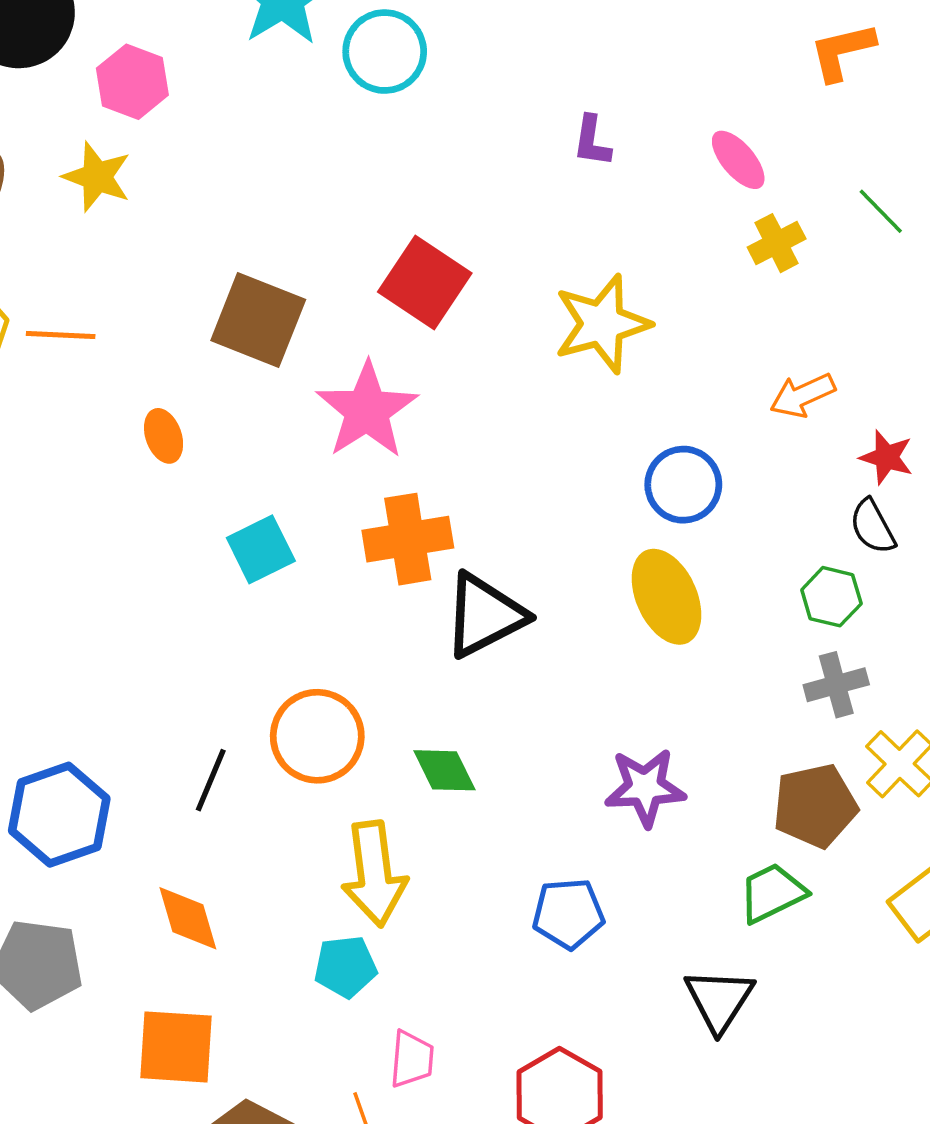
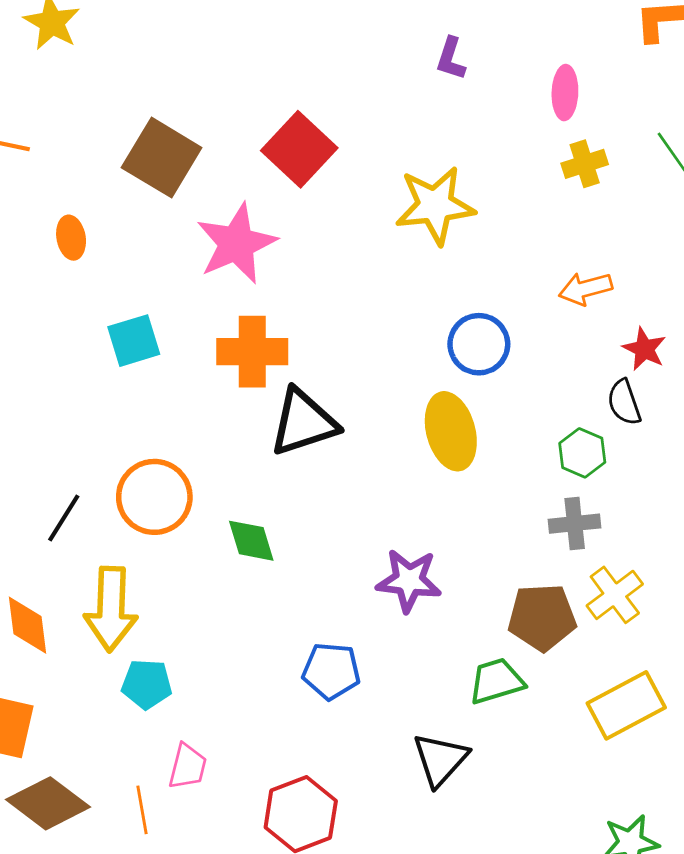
pink ellipse: (738, 160) -> (565, 93), turned 33
yellow arrow: (374, 874) -> (111, 609), moved

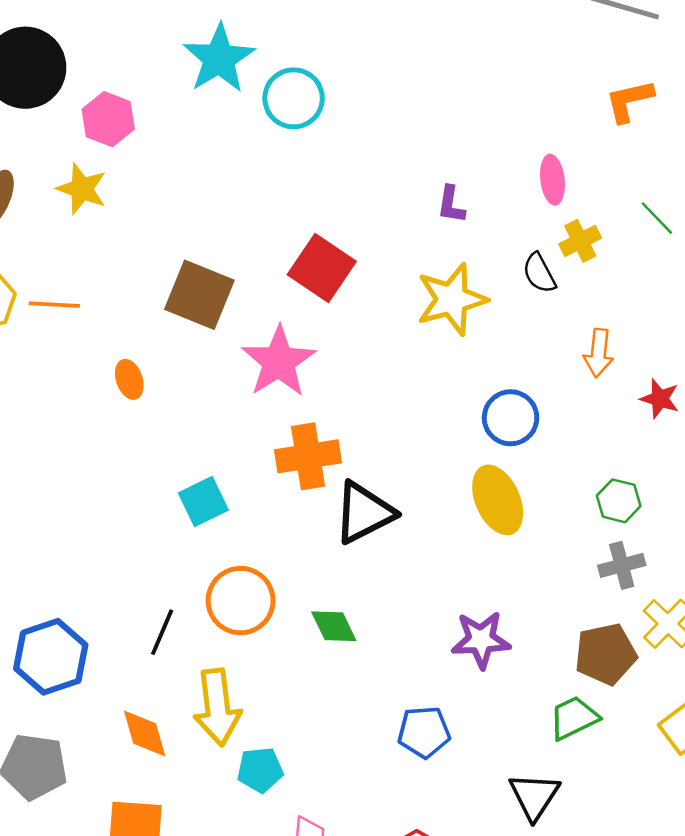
purple L-shape: (451, 59) -> (451, 205), moved
orange arrow: (586, 289) -> (599, 353), turned -60
cyan square: (134, 341) -> (203, 501), moved
black semicircle: (624, 402) -> (539, 273), moved

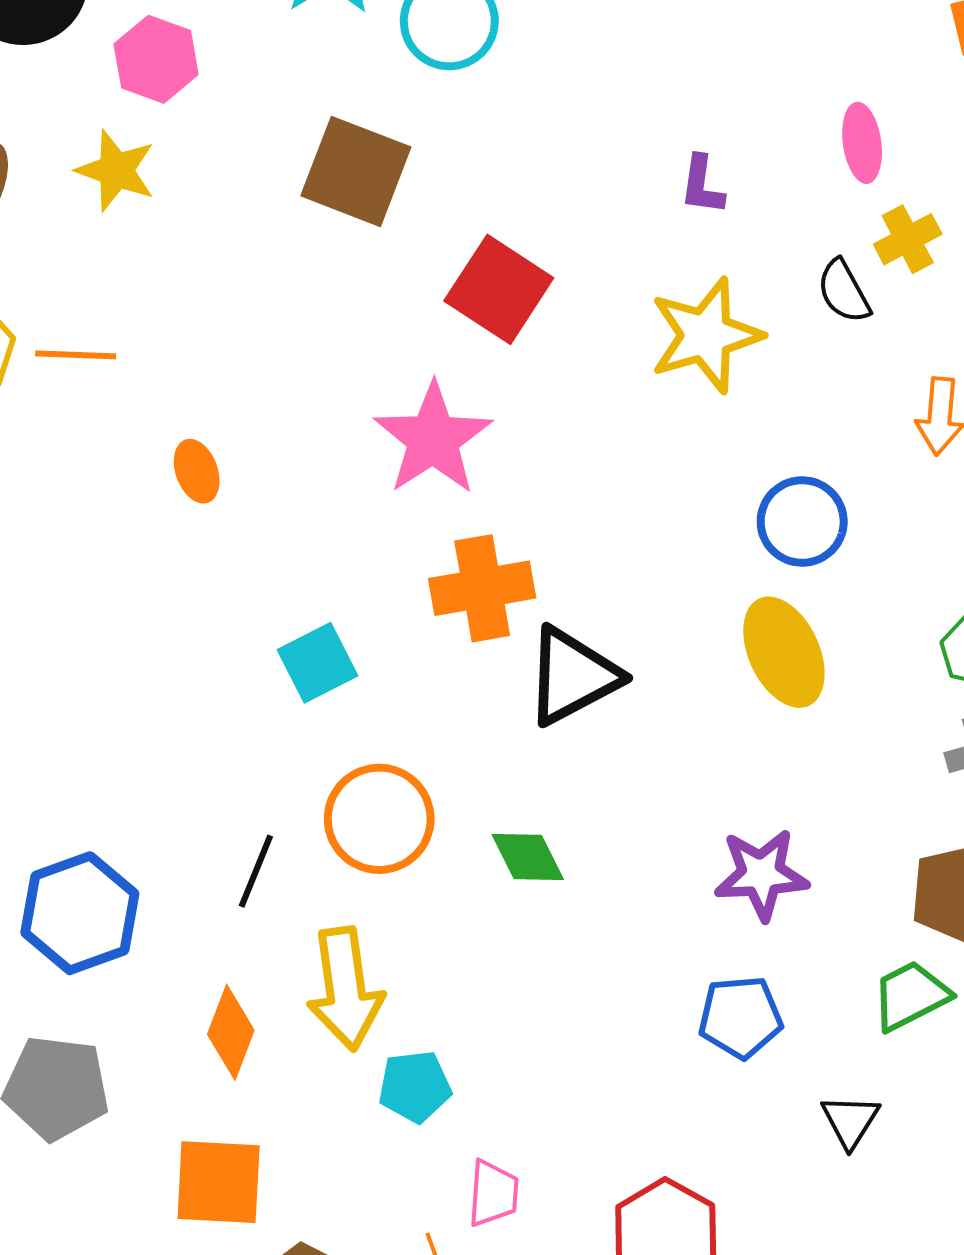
brown square: (199, 295) -> (356, 171), moved
blue pentagon: (424, 732) -> (740, 1017), moved
orange diamond: (145, 734) -> (231, 1032), turned 38
black triangle: (534, 796) -> (850, 1121), size x0.7

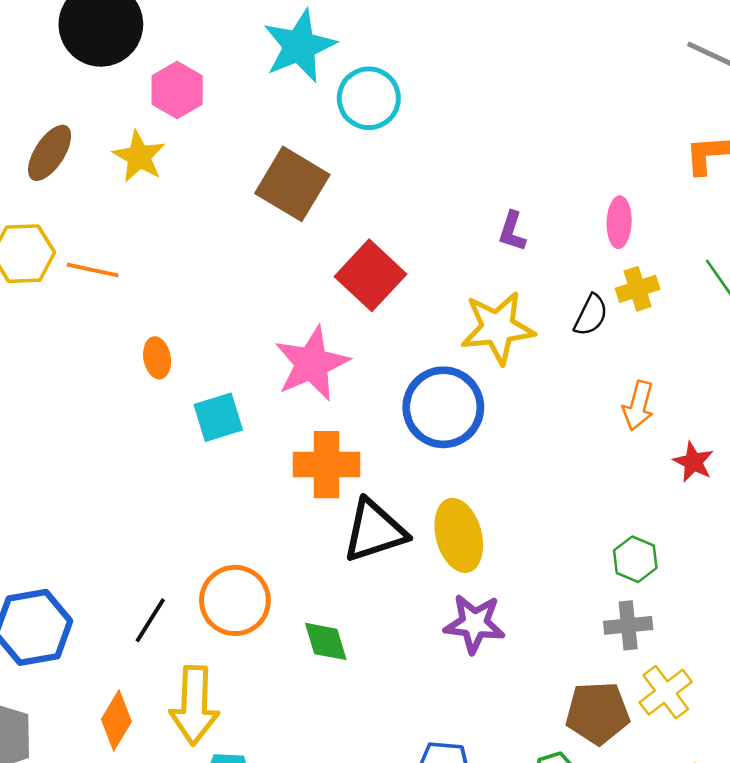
black semicircle: (844, 291) -> (591, 315), turned -135
blue circle: (802, 522) -> (443, 407), moved, size x1.4
yellow ellipse: (784, 652) -> (459, 535), moved
cyan square: (317, 663) -> (218, 417), moved
purple star: (761, 874) -> (474, 624), moved

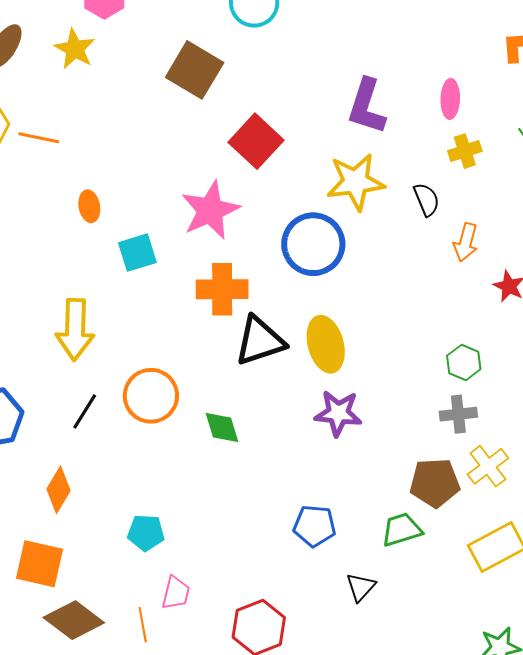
purple L-shape: (512, 231) -> (367, 106), size x1.8
black semicircle: (591, 315) -> (427, 200), moved, turned -48
yellow arrow: (194, 705) -> (75, 330), moved

